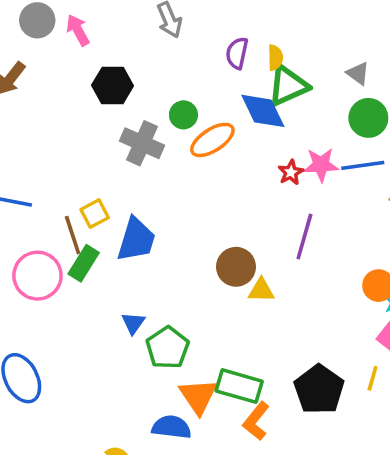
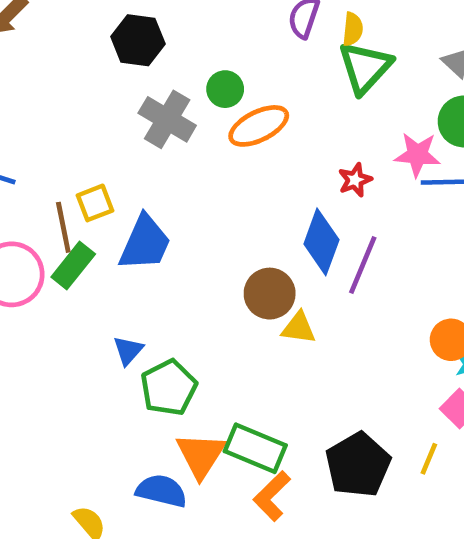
green triangle: (288, 86) -> (365, 67), turned -30
blue diamond: (263, 111) -> (321, 242), moved, turned 39
pink star: (321, 165) -> (417, 155), moved

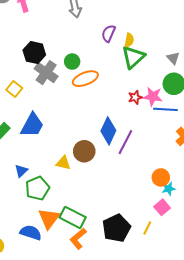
black hexagon: (138, 40) -> (34, 53), moved
red star: (355, 180) -> (135, 97), moved
yellow square: (95, 203) -> (14, 89), moved, turned -35
yellow triangle: (299, 328) -> (63, 163), moved

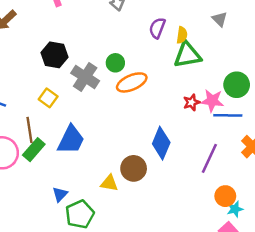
black hexagon: (34, 53) -> (54, 55), moved
green triangle: (133, 57) -> (187, 55), turned 35
gray triangle: (173, 58) -> (220, 19), moved
purple line: (125, 142) -> (209, 158), moved

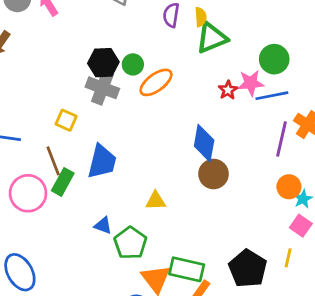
black hexagon: (54, 55) -> (103, 63), moved
purple line: (209, 158) -> (281, 139), moved
brown circle: (134, 168) -> (214, 174), moved
blue triangle: (60, 194) -> (103, 226), turned -42

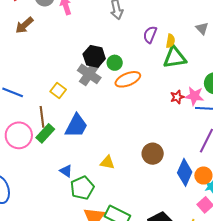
blue diamond: (204, 143) -> (185, 172), moved

